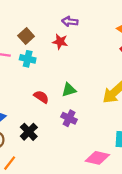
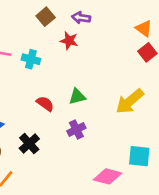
brown square: (26, 36) -> (46, 17), moved
purple cross: (69, 118) -> (76, 130), turned 35

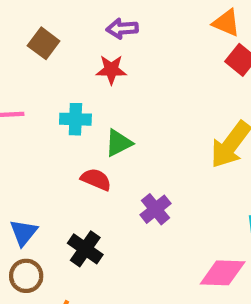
brown square: (46, 17) -> (44, 43), moved
cyan cross: (31, 59) -> (75, 119), moved
green triangle: (77, 97) -> (119, 143), moved

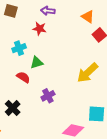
orange triangle: (226, 23) -> (88, 17), moved
brown square: (44, 43) -> (11, 11), turned -32
cyan cross: (75, 119) -> (19, 48), turned -32

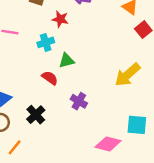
red star: (39, 29) -> (60, 19), moved
purple cross: (48, 96) -> (79, 101), turned -32

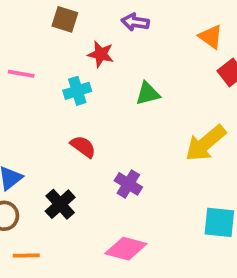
green triangle: (67, 61) -> (148, 94), moved
pink diamond: (108, 144) -> (126, 249), moved
orange line: (15, 147) -> (26, 255), turned 49

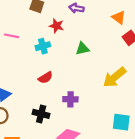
red semicircle: (83, 147) -> (45, 78), turned 112
purple cross: (128, 184) -> (70, 99), turned -32
black cross: (60, 204) -> (41, 114), moved, turned -35

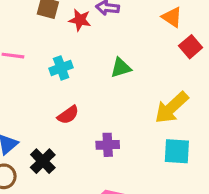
red star: (57, 26) -> (80, 20), moved
black cross: (41, 114) -> (43, 161), moved, turned 35
cyan square: (121, 122) -> (177, 151), moved

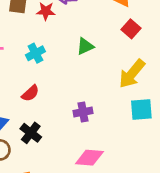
red square: (191, 47) -> (131, 29), moved
red semicircle: (68, 115) -> (30, 93), moved

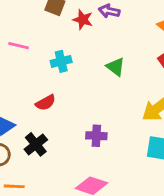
green triangle: (85, 46) -> (115, 67), turned 48

